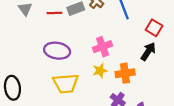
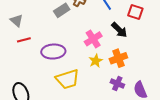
red line: (54, 13) -> (24, 40), moved
black arrow: (148, 51) -> (119, 30), moved, turned 114

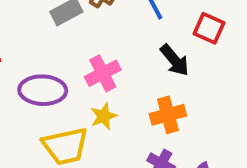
pink cross: (93, 39) -> (103, 73), moved
yellow star: (96, 61) -> (104, 116), moved

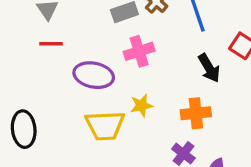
pink cross: (103, 73) -> (139, 51), moved

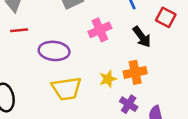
pink cross: (139, 51) -> (100, 30), moved
yellow star: (141, 105) -> (108, 79), moved

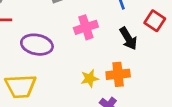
yellow trapezoid: (67, 89) -> (21, 86), moved

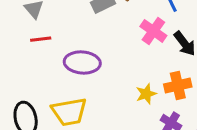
pink cross: (86, 27) -> (153, 31), moved, turned -30

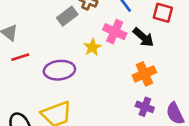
yellow star: (146, 94) -> (92, 47), moved

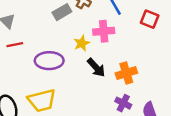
pink cross: (115, 32) -> (104, 31), turned -36
black arrow: (143, 37) -> (96, 68), moved

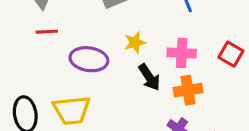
red square: (150, 19) -> (231, 54), moved
pink cross: (104, 31) -> (182, 53), moved

